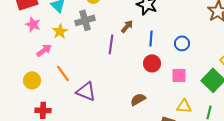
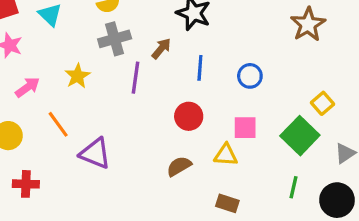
gray cross: (85, 20) -> (115, 39), moved
yellow star: (60, 31) -> (77, 76), moved
red circle: (152, 63) -> (189, 116), moved
yellow triangle: (184, 106) -> (226, 155), moved

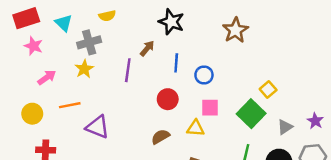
brown star: (308, 24) -> (235, 30), moved
gray cross: (115, 39) -> (89, 42), moved
blue circle: (250, 76) -> (204, 75), moved
orange line: (58, 124) -> (70, 105), turned -65

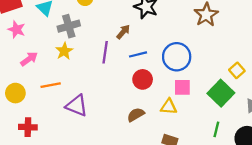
blue line: (176, 63) -> (138, 54), moved, turned 72
blue circle: (204, 75) -> (177, 57), size x1.6

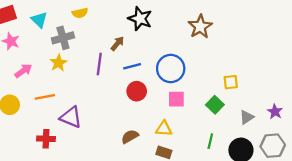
yellow square: (237, 70) -> (231, 82), turned 35
green square: (221, 93) -> (215, 105), size x0.7
yellow triangle: (169, 107) -> (164, 129), moved
brown semicircle: (136, 115) -> (130, 137), moved
red cross: (28, 127) -> (46, 139), moved

